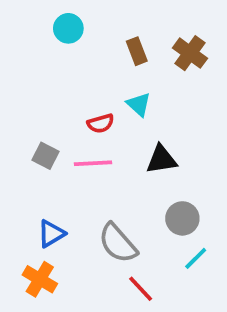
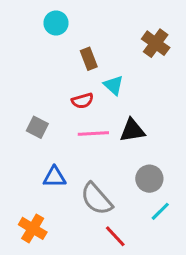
brown rectangle: (137, 51) -> (89, 59), moved
pink line: (93, 163) -> (93, 133), moved
blue triangle: (51, 234) -> (54, 177), moved, turned 30

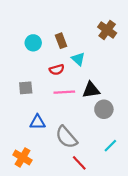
cyan circle: (56, 23) -> (33, 43), moved
gray square: (37, 127) -> (26, 88), turned -32
gray circle: (149, 179) -> (104, 109), moved

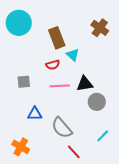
brown rectangle: (61, 41) -> (57, 38), size x1.5
cyan circle: (33, 43) -> (19, 23), moved, size x1.6

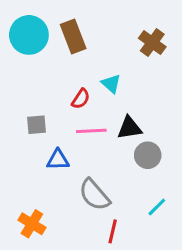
brown rectangle: (57, 38) -> (73, 36), moved
red semicircle: (53, 65) -> (81, 99), turned -40
blue triangle: (35, 114) -> (58, 160), moved
red line: (74, 152) -> (113, 231), turned 56

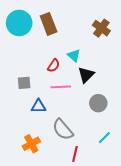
black triangle: (129, 128) -> (86, 75), moved, turned -36
orange cross: (32, 224) -> (31, 144), moved, turned 30

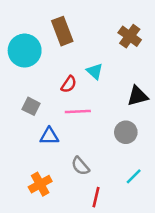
cyan circle: (19, 23) -> (25, 51), moved
black triangle: (86, 75) -> (138, 96), moved, turned 30
gray square: (24, 83) -> (31, 106), turned 32
gray semicircle: (63, 130) -> (80, 166), size x0.7

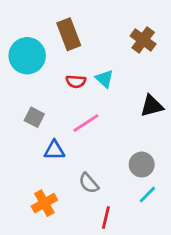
red semicircle: (69, 84) -> (76, 81), moved, turned 60
pink line: (78, 111) -> (86, 123), turned -30
gray circle: (126, 132) -> (142, 165), moved

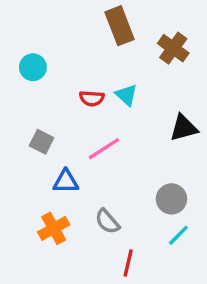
brown rectangle: (69, 34) -> (120, 26), moved
cyan circle: (27, 56) -> (33, 67), size x0.6
orange cross: (44, 203) -> (54, 228), moved

